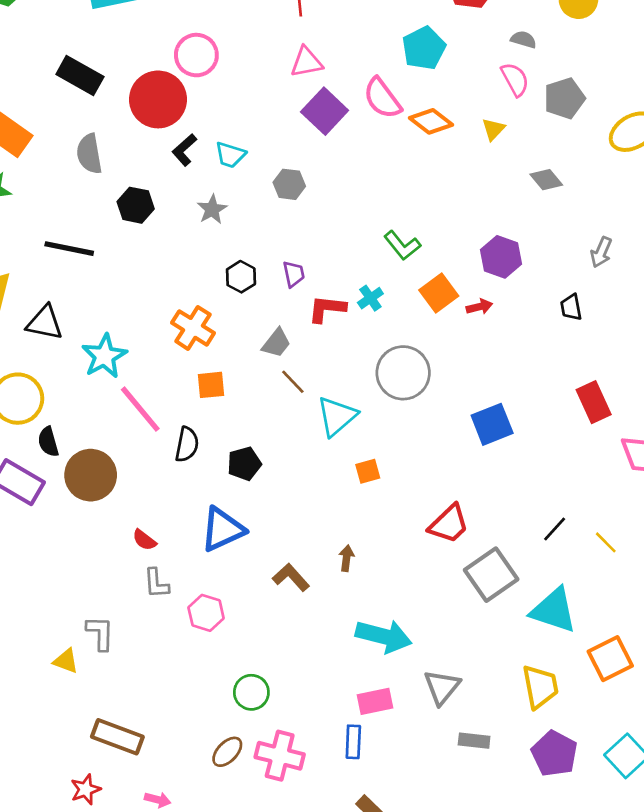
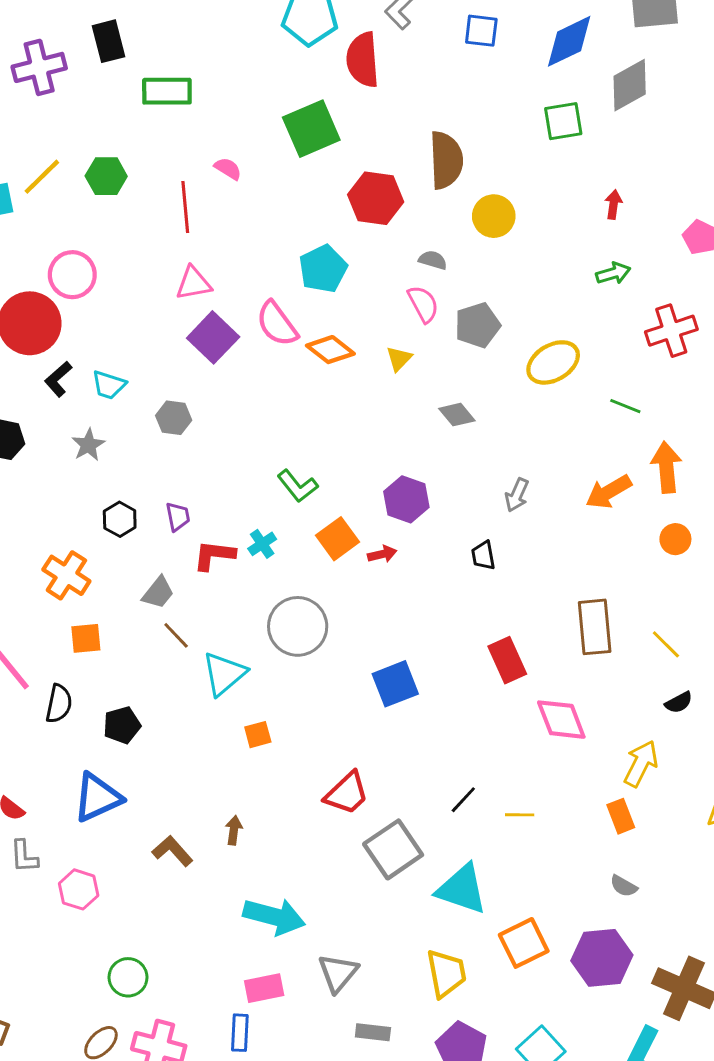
yellow line: (606, 542) -> (520, 815), turned -45

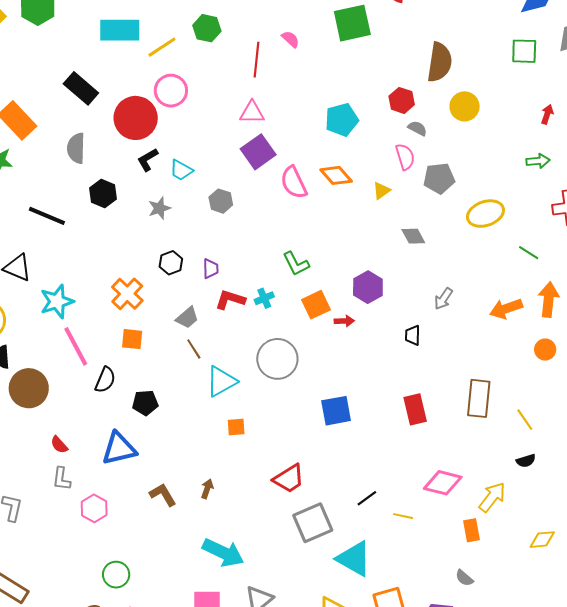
yellow line: (42, 177) -> (162, 47), moved
red hexagon: (376, 198) -> (402, 100), moved, size x0.7
pink semicircle: (277, 324) -> (294, 182), moved
pink diamond: (561, 720) -> (443, 483), moved, turned -66

